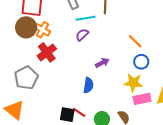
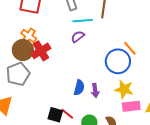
brown circle: (26, 27) -> (23, 50), moved
orange cross: (42, 30) -> (29, 36), moved
blue circle: (141, 62) -> (118, 61), moved, size x1.6
purple arrow: (102, 63) -> (95, 90), moved, turned 104

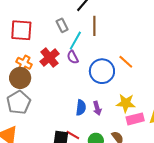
cyan line: (83, 21) -> (75, 41), turned -48
purple semicircle: (78, 37) -> (73, 57), turned -72
red cross: (41, 51) -> (49, 58), moved
blue circle: (118, 61) -> (102, 71), moved

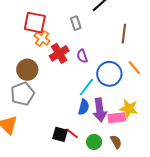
brown line: (94, 26) -> (124, 34), moved
cyan line: (75, 41) -> (86, 87), moved
orange cross: (24, 63) -> (42, 39), moved
purple arrow: (97, 108) -> (100, 110), size x1.6
pink rectangle: (135, 119) -> (117, 118), moved

